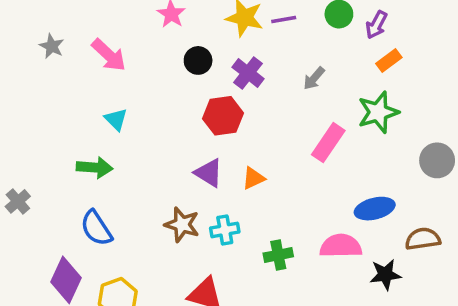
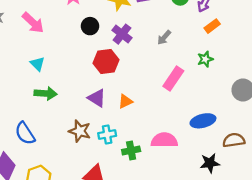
green star: (378, 112) -> (205, 59), size x0.6
green arrow: (95, 168) -> (46, 93), moved
pink semicircle: (341, 246) -> (164, 140), moved
green cross: (278, 255) -> (131, 150), moved

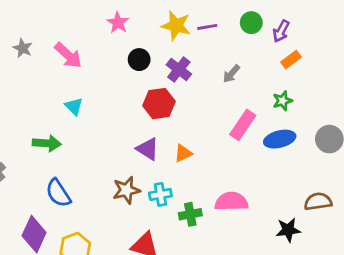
green arrow: (46, 93) -> (47, 143), moved
blue ellipse: (203, 121) -> (280, 139), moved
brown star: (80, 131) -> (126, 190), turned -30

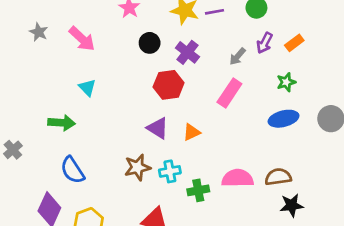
purple arrow: (281, 31) -> (265, 43), moved
pink rectangle: (243, 125) -> (229, 93), moved
brown semicircle: (318, 202) -> (278, 177), moved

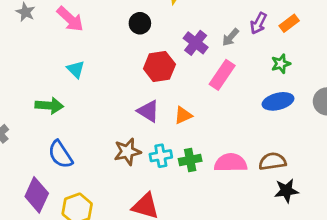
purple cross: (187, 52) -> (196, 43), moved
green cross: (198, 190) -> (190, 160), moved

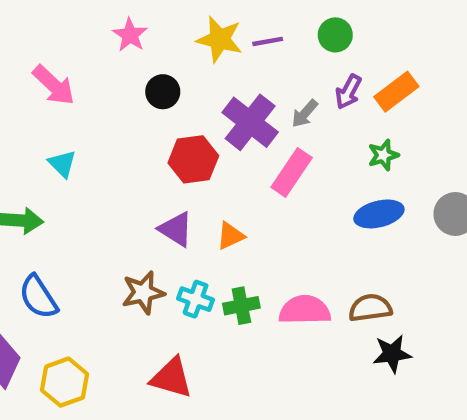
orange rectangle: (289, 23) -> (396, 92), size x1.4
purple cross: (196, 43) -> (250, 122), size x1.4
cyan cross: (161, 156) -> (196, 299), turned 30

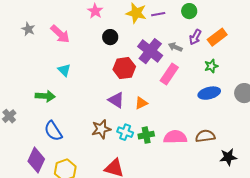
gray arrow: (305, 114) -> (175, 47), turned 72
black star: (392, 354) -> (228, 157), moved

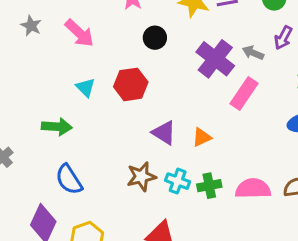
red hexagon: (124, 68) -> (131, 84), moved

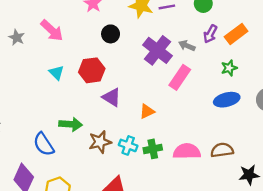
gray star: (31, 26) -> (17, 37), moved
green arrow: (57, 127) -> (71, 124), moved
purple triangle: (164, 133) -> (112, 97), moved

